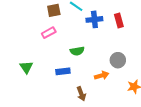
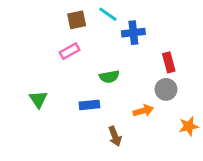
red rectangle: (119, 20) -> (169, 62), moved

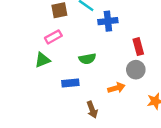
green triangle: (38, 99) -> (42, 60), moved, turned 42

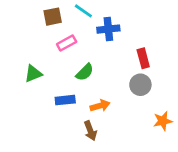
pink rectangle: (53, 37) -> (67, 43), moved
green semicircle: (87, 59) -> (85, 72), turned -35
orange arrow: (116, 88) -> (100, 106), moved

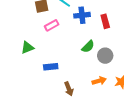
red rectangle: (143, 58) -> (105, 21), moved
green semicircle: (85, 72) -> (88, 47), moved
orange arrow: (100, 106) -> (99, 81), moved

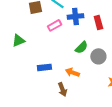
pink rectangle: (52, 25) -> (54, 25), moved
green triangle: (27, 48) -> (18, 40), moved
orange arrow: (99, 81) -> (72, 72), moved, turned -144

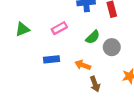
pink rectangle: (54, 25) -> (59, 28), moved
brown arrow: (62, 89) -> (95, 84), moved

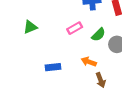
pink rectangle: (59, 28) -> (75, 28), moved
blue rectangle: (51, 59) -> (53, 67), moved

